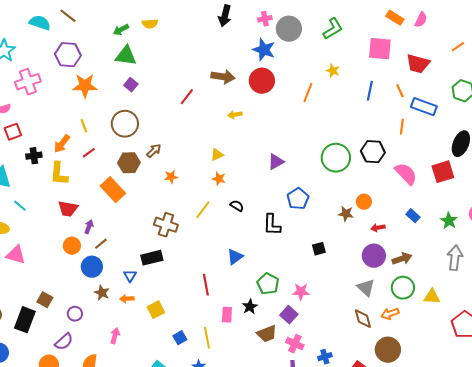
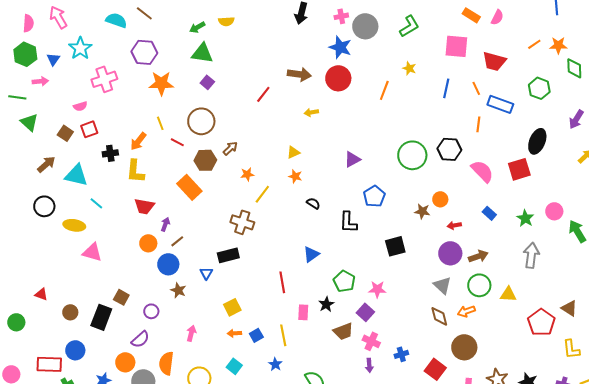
red line: (89, 153) -> (177, 142), moved, turned 64
yellow line: (203, 210) -> (262, 194), moved
black square: (319, 249) -> (395, 246), size x1.5
orange arrow: (127, 299) -> (234, 333), moved

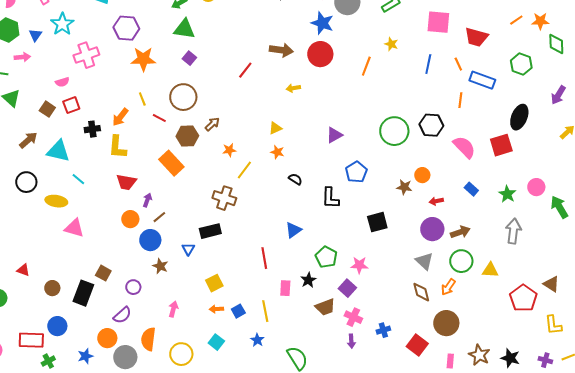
orange arrow: (466, 311) -> (448, 287), turned -36

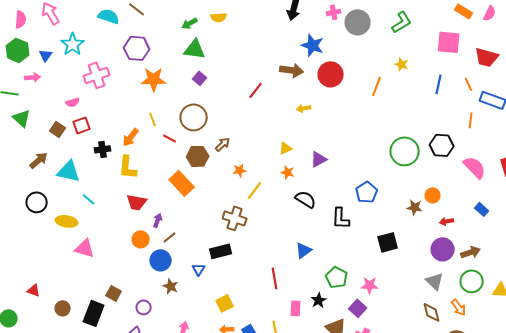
blue star: (322, 23) -> (313, 45), moved
purple triangle: (334, 135) -> (319, 159), moved
black semicircle: (295, 179) -> (306, 199), size x1.5
orange arrow: (448, 287) -> (459, 307), turned -72

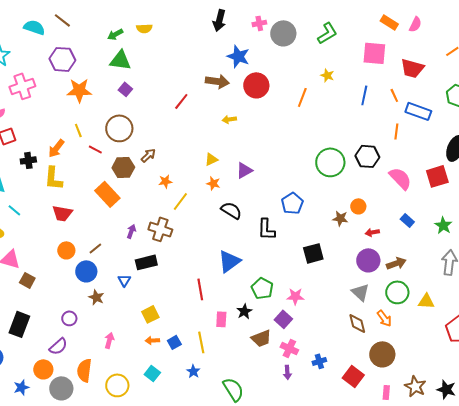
purple arrow: (158, 220) -> (131, 231), moved
blue triangle: (304, 250) -> (229, 261), size x1.4
brown square: (114, 293) -> (27, 280), moved

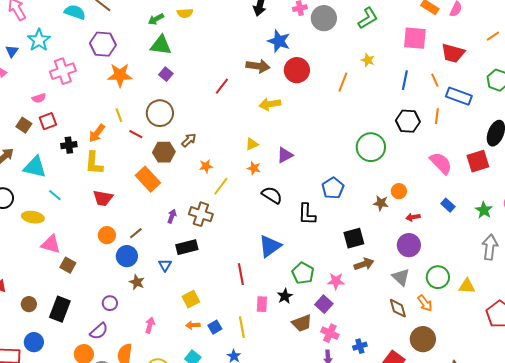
yellow arrow: (229, 119) -> (270, 104), size x1.5
black hexagon: (367, 156) -> (408, 121), moved
brown arrow: (396, 263) -> (364, 264), moved

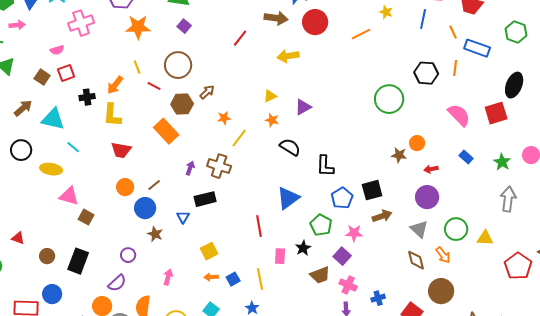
blue line: (405, 80) -> (423, 19), moved
orange line: (343, 82) -> (361, 34), turned 42
blue pentagon: (333, 188) -> (342, 198), moved

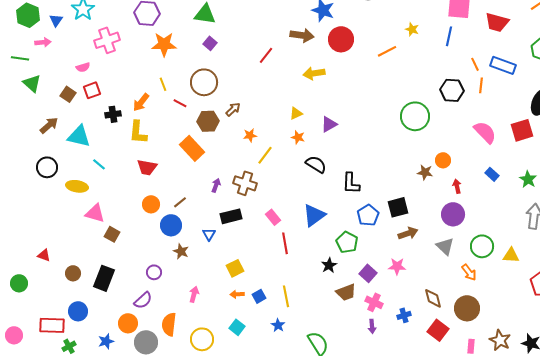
orange line: (453, 32) -> (475, 64), moved
red arrow: (431, 169) -> (457, 186), turned 88
pink star: (354, 233) -> (397, 266), moved
pink rectangle: (280, 256) -> (273, 217), moved, turned -42
brown diamond: (416, 260) -> (433, 298), moved

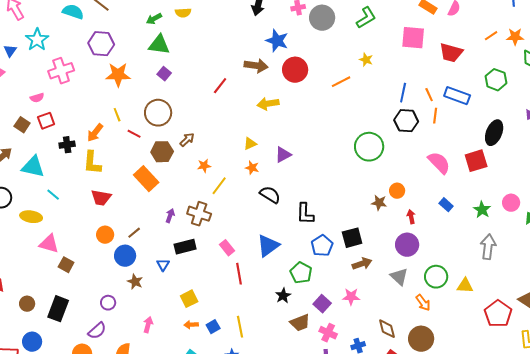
blue line: (449, 36) -> (403, 93), moved

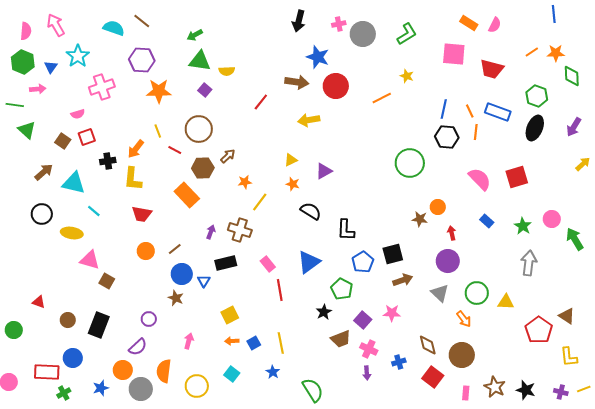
yellow semicircle: (183, 13) -> (227, 71), moved
black ellipse: (494, 133) -> (535, 128), moved
blue circle: (125, 256) -> (182, 274), moved

